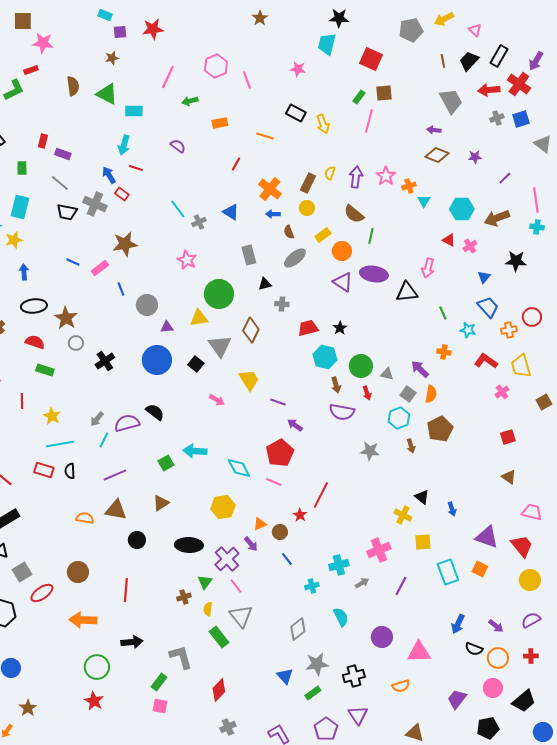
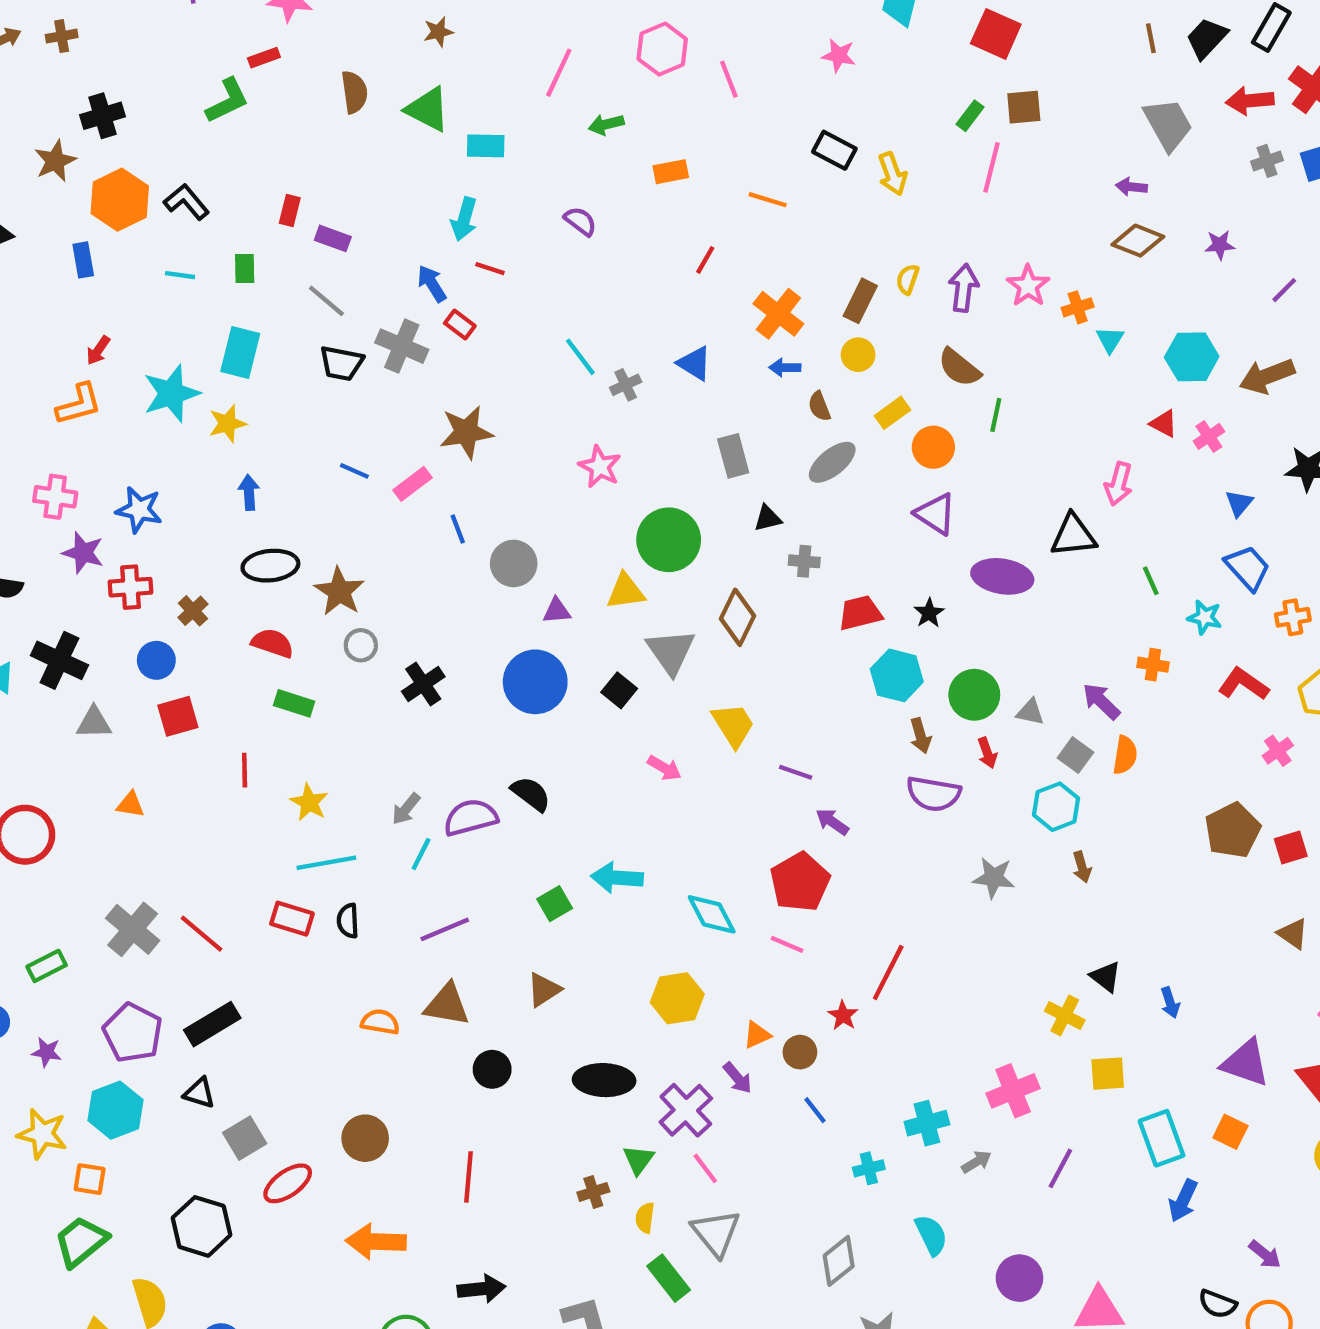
purple ellipse: (374, 274) -> (1002, 576), moved
brown pentagon: (440, 429) -> (1233, 830), moved
blue arrow: (458, 624) -> (1183, 1201), moved

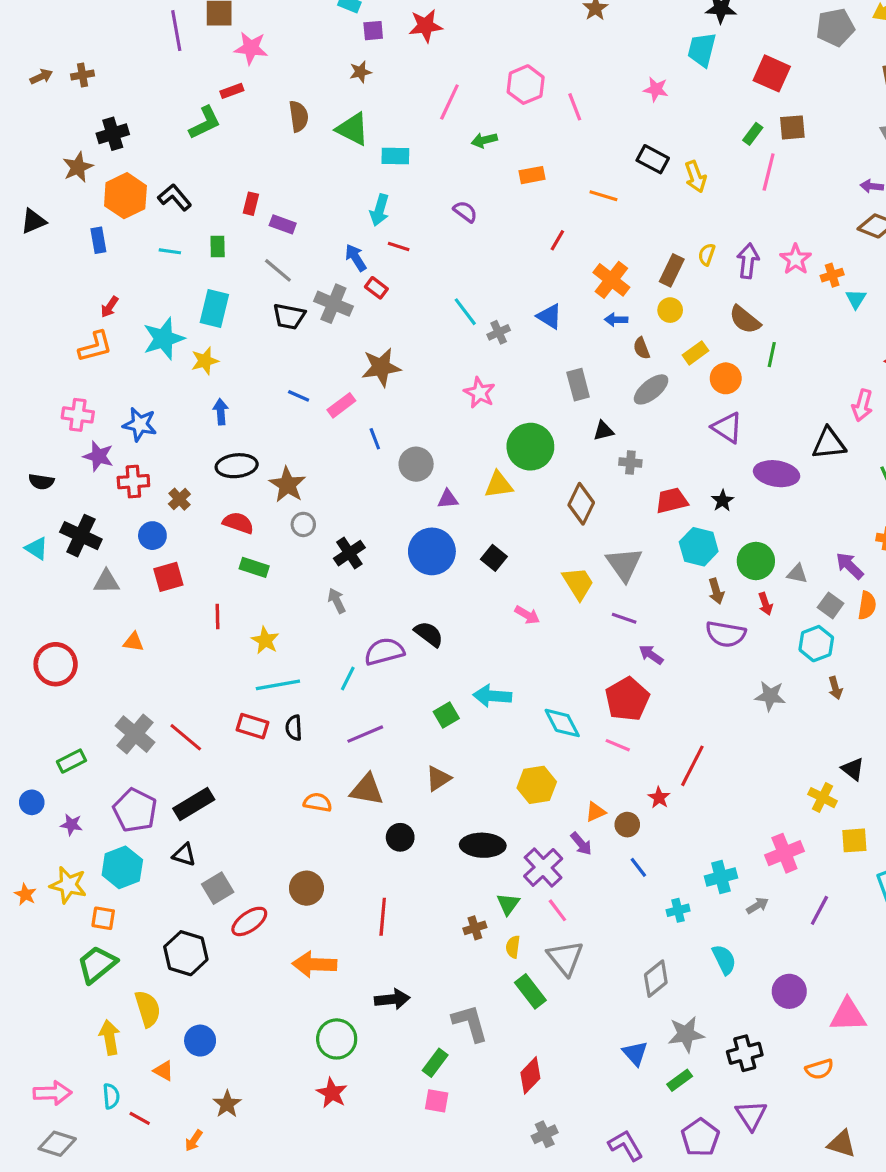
gray triangle: (671, 652) -> (624, 564), moved
gray arrow: (406, 809) -> (337, 601), moved, turned 115

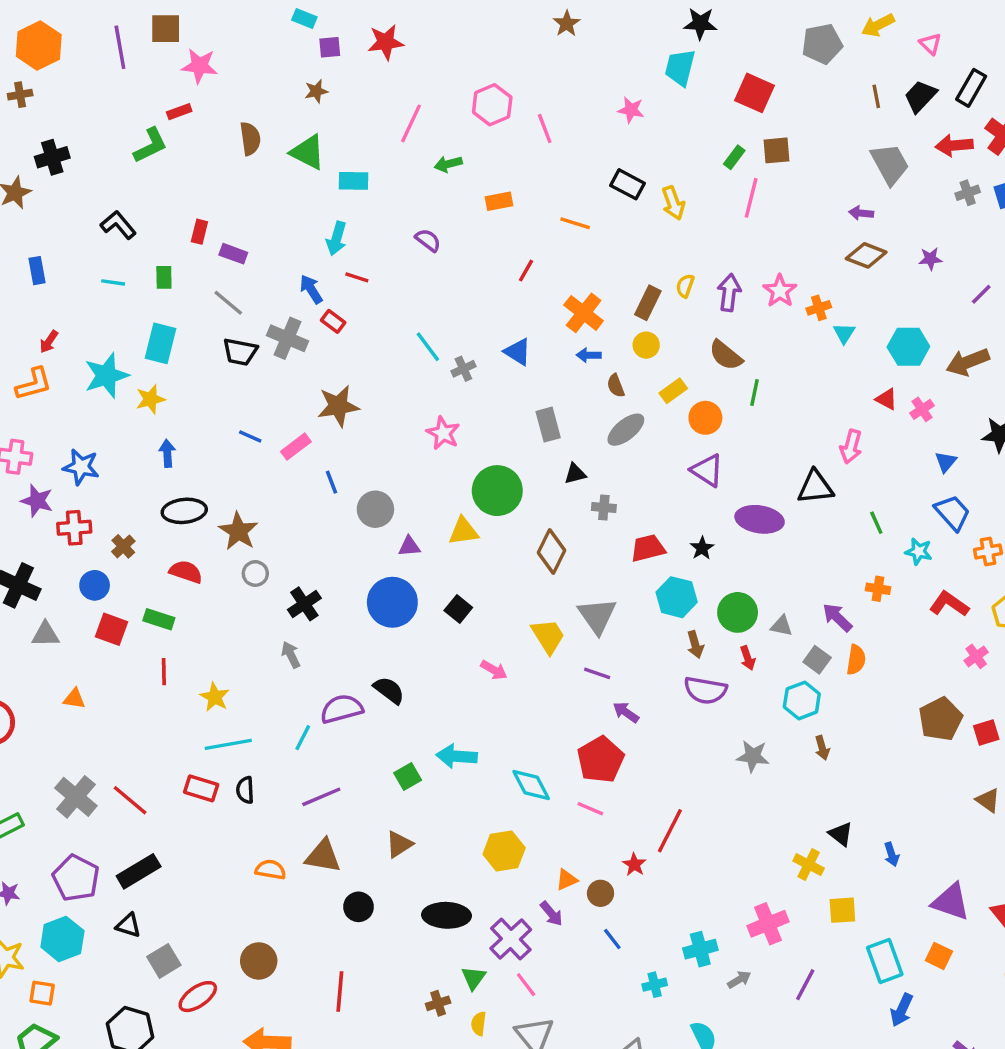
orange hexagon: (125, 196) -> (39, 46), moved
green rectangle: (254, 567) -> (159, 619), moved
red square: (168, 577) -> (111, 629), turned 36

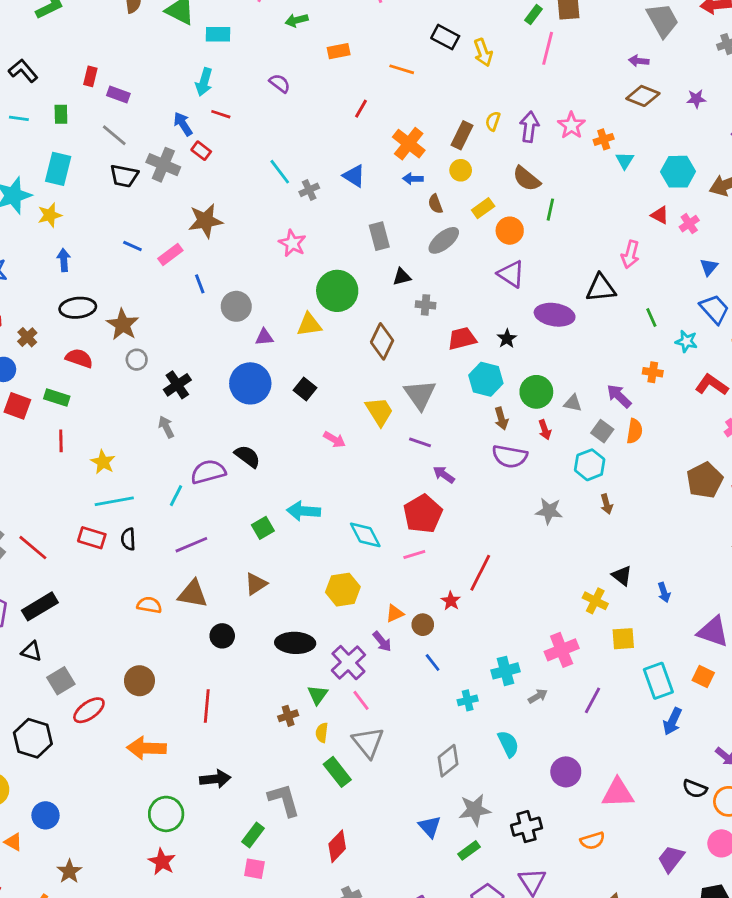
pink line: (590, 809) -> (414, 555), turned -40

